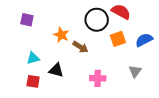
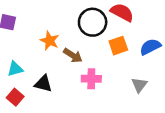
pink cross: (98, 78) -> (91, 79), moved
red square: (33, 81) -> (15, 97), turned 32

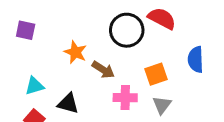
orange square: (118, 46) -> (156, 74), moved
blue semicircle: (150, 47) -> (196, 59), turned -65
gray triangle: (139, 85) -> (162, 105), moved

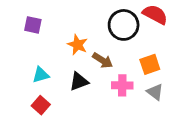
black triangle: (68, 103) -> (79, 81), moved, turned -36
gray triangle: (162, 105) -> (155, 92), turned -30

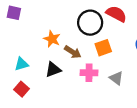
purple square: (33, 25) -> (14, 13), moved
orange square: (150, 64) -> (103, 48), moved

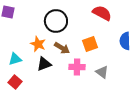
black circle: (90, 23) -> (56, 21), moved
orange star: (52, 39) -> (38, 44), moved

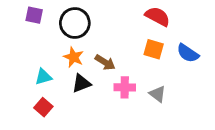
black circle: (56, 21) -> (75, 23), moved
blue semicircle: (125, 41) -> (188, 53), turned -54
orange square: (90, 44) -> (154, 49), moved, turned 35

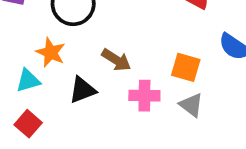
orange square: (154, 49) -> (186, 67), moved
orange star: (74, 57) -> (51, 52), moved

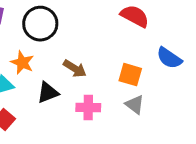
pink cross: (144, 96) -> (88, 108), moved

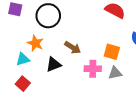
gray triangle: (135, 105) -> (115, 73), turned -48
pink cross: (88, 108) -> (93, 69), moved

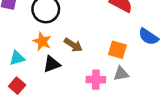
orange star: (36, 43) -> (42, 41), moved
pink cross: (93, 69) -> (96, 80), moved

